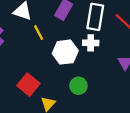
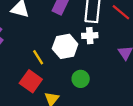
yellow line: (39, 33) -> (38, 57), moved

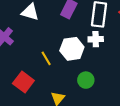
red square: (31, 81) -> (23, 82), moved

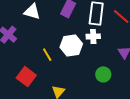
green circle: (86, 80) -> (103, 74), moved

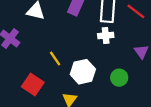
white hexagon: (71, 46) -> (83, 72), moved

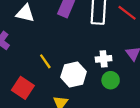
white cross: (106, 36) -> (104, 59), moved

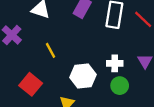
yellow line: (45, 61) -> (50, 50), moved

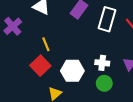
red square: (31, 84) -> (40, 66), moved

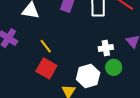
white hexagon: (72, 71) -> (88, 76), moved

